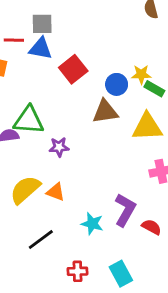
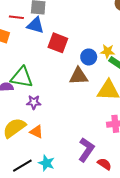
red square: (73, 69) -> (58, 43), turned -36
purple star: (59, 147) -> (34, 102), moved
cyan star: (92, 224) -> (46, 163), moved

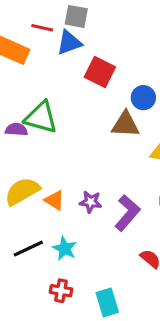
blue triangle: (35, 25) -> (69, 43), turned -42
purple star: (34, 102) -> (91, 202), moved
purple L-shape: (86, 150) -> (127, 213), moved

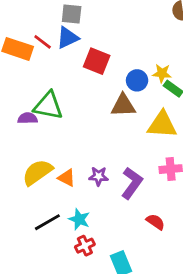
red line: (42, 28) -> (43, 42), moved, turned 30
red cross: (61, 291) -> (85, 246), moved, turned -30

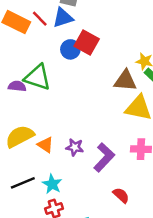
blue circle: (137, 80) -> (70, 49), moved
brown triangle: (123, 105) -> (125, 81), moved

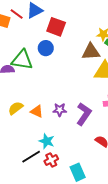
blue circle: (70, 49) -> (46, 48), moved
yellow semicircle: (20, 136) -> (16, 108), size x0.7
black line: (23, 183) -> (31, 157), moved

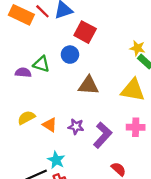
brown triangle: (91, 52) -> (88, 85), moved
green triangle: (22, 60) -> (41, 64), size x0.7

